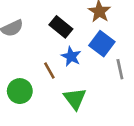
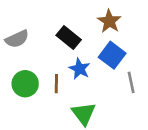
brown line: (49, 70) -> (56, 84), turned 30
green circle: (20, 91) -> (25, 84), moved

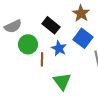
green circle: (25, 84) -> (28, 44), moved

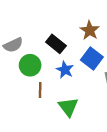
brown line: (42, 59) -> (40, 90), moved

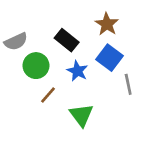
brown line: (40, 90) -> (48, 95), turned 40

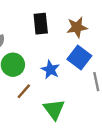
brown star: (107, 24) -> (77, 27), turned 30
black rectangle: (67, 40) -> (41, 24), moved, turned 45

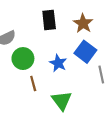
brown star: (77, 27) -> (83, 23), turned -30
brown line: (24, 91) -> (33, 84), turned -56

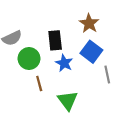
black rectangle: (49, 20) -> (55, 40), moved

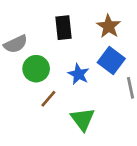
black rectangle: (55, 40) -> (63, 28), moved
brown line: (39, 83) -> (48, 99), turned 56

